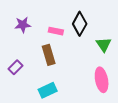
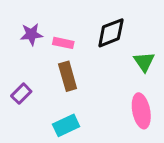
black diamond: (80, 24) -> (111, 33), turned 40
pink rectangle: (56, 31) -> (63, 43), moved

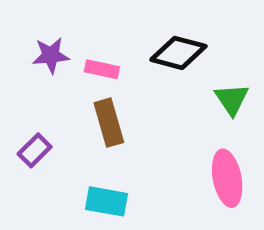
black diamond: (111, 33) -> (178, 53), turned 36
cyan rectangle: (66, 125) -> (106, 201), turned 35

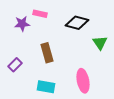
pink rectangle: (102, 69) -> (40, 14), moved
pink ellipse: (227, 178) -> (83, 81), moved

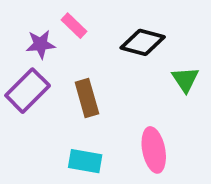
pink rectangle: (40, 14) -> (74, 26), turned 32
purple rectangle: (15, 65) -> (28, 91), moved, size x1.6

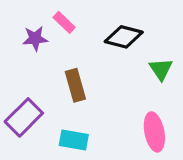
purple rectangle: (28, 91) -> (24, 117), moved
pink ellipse: (154, 150) -> (154, 132), moved

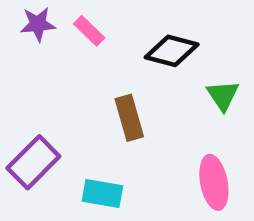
purple star: (35, 38) -> (38, 24), moved
brown rectangle: (75, 85) -> (129, 118), moved

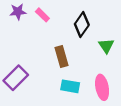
black diamond: (172, 51) -> (82, 25), turned -70
cyan rectangle: (102, 194) -> (70, 86), moved

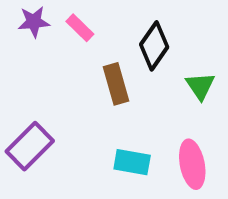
brown rectangle: (62, 56) -> (116, 84), moved

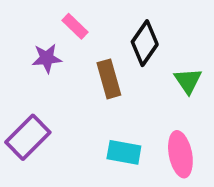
purple star: (34, 22) -> (47, 58), moved

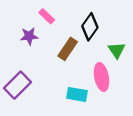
brown rectangle: (109, 79) -> (68, 49), turned 50
pink ellipse: (180, 154) -> (102, 77), moved

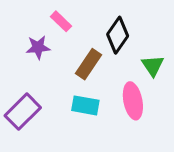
cyan rectangle: (77, 94) -> (85, 105), moved

